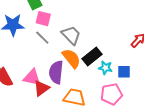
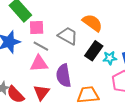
orange semicircle: (71, 58) -> (92, 23), moved
pink triangle: (32, 78) -> (39, 64), moved
red triangle: (41, 88) -> (41, 92), moved

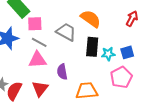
black rectangle: (94, 51) -> (92, 47), turned -30
purple semicircle: (64, 76) -> (62, 72), size x0.7
red semicircle: (15, 95) -> (14, 91), turned 72

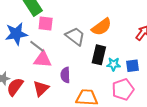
orange semicircle: (91, 19) -> (101, 27), turned 100
gray line: (39, 42) -> (37, 46), moved

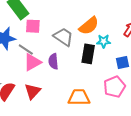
pink triangle: (43, 59) -> (32, 62), turned -30
cyan star: (114, 64) -> (104, 41), moved
purple semicircle: (65, 75) -> (53, 61), moved

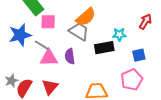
orange semicircle: (89, 26) -> (86, 17), moved
black rectangle: (88, 54) -> (104, 48), turned 72
pink triangle: (32, 62) -> (49, 58), turned 30

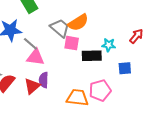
pink square: (48, 22) -> (72, 43), moved
gray trapezoid: (79, 31) -> (60, 28), moved
purple semicircle: (70, 56) -> (44, 80), moved
pink pentagon: (132, 80) -> (100, 90), moved

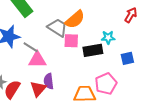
red arrow: (136, 36) -> (131, 15), moved

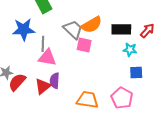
cyan star: (108, 37) -> (130, 50), moved
gray line: (31, 47) -> (43, 44), turned 49
black rectangle: (93, 50) -> (121, 29), moved
pink pentagon: (106, 84) -> (122, 98), moved, turned -30

